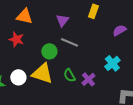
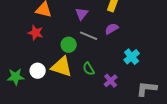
purple semicircle: (119, 30) -> (112, 29), moved
purple cross: (88, 79) -> (111, 81), moved

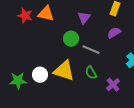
red star: (36, 33) -> (25, 16), moved
gray line: (89, 36) -> (91, 50), moved
green circle: (69, 45) -> (71, 39), moved

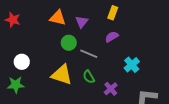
orange triangle: (46, 14) -> (58, 18), moved
red star: (25, 16) -> (13, 20), moved
white circle: (40, 75) -> (22, 62), moved

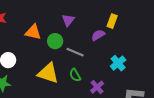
yellow rectangle: (113, 13) -> (112, 21), moved
orange triangle: (58, 18) -> (33, 32), moved

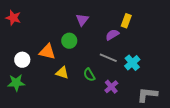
orange triangle: (33, 32) -> (47, 52), moved
gray line: (75, 52) -> (108, 58), moved
yellow triangle: (48, 73) -> (62, 73), size x0.6

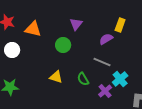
orange triangle: (47, 52) -> (33, 29), moved
white circle: (22, 60) -> (12, 50), moved
cyan cross: (132, 63) -> (120, 79), moved

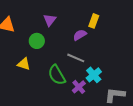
yellow triangle: (56, 77) -> (24, 64), moved
green semicircle: (83, 79) -> (57, 75), size x1.5

